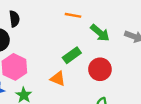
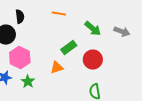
orange line: (73, 15) -> (59, 14), moved
orange triangle: (58, 79) -> (57, 68), turned -40

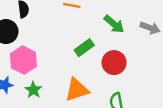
orange triangle: (57, 68) -> (77, 90), moved, size x1.5

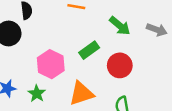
pink hexagon: (23, 60) -> (51, 64), moved

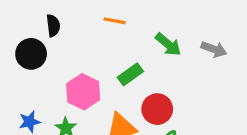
red circle: (120, 65) -> (157, 109), moved

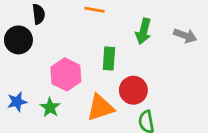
green arrow: (168, 44) -> (143, 31), turned 65
green rectangle: (130, 74) -> (109, 59), turned -50

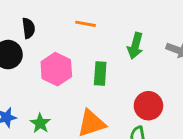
pink hexagon: (66, 74) -> (56, 69), moved
red circle: (133, 90) -> (148, 106), moved

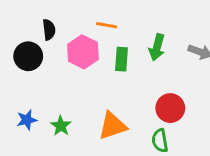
pink hexagon: (56, 69) -> (83, 52), moved
green rectangle: (100, 74) -> (121, 59), moved

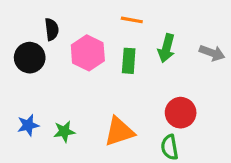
orange line: (107, 25) -> (132, 20), moved
green star: (61, 126) -> (64, 132), turned 30

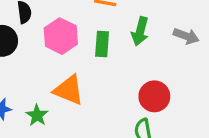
green star: (64, 132) -> (37, 115), turned -30
orange triangle: (119, 132) -> (69, 90), moved, turned 40

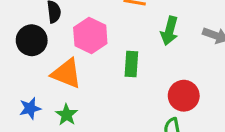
green rectangle: (102, 44) -> (131, 64), moved
orange triangle: (69, 90) -> (67, 74), moved

